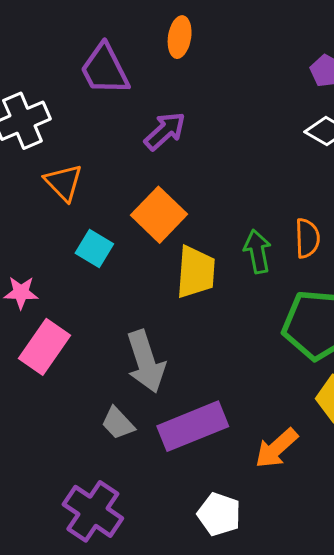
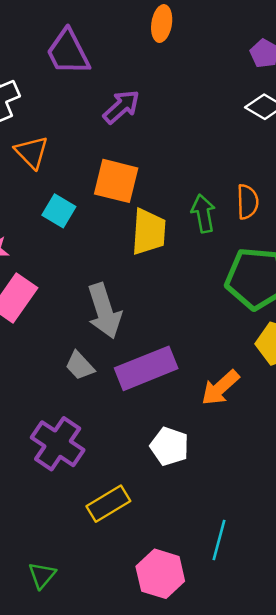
orange ellipse: (180, 37) -> (162, 24), moved
orange square: (159, 215) -> (116, 181), turned -30

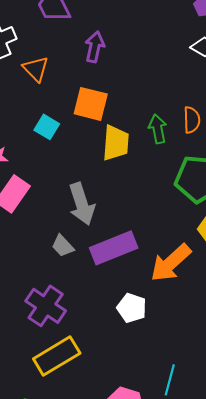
purple arrow: (121, 107) -> (95, 47), turned -36
orange triangle: (32, 152) -> (36, 69), moved
orange arrow: (220, 388) -> (171, 263), size x1.4
yellow rectangle: (108, 504) -> (57, 356), moved, size x1.4

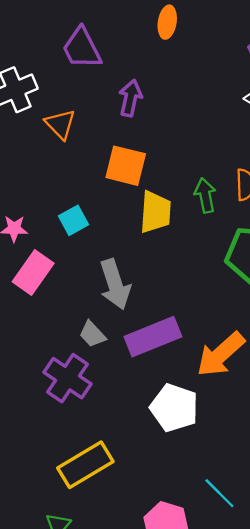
cyan square: (47, 127) -> (73, 220), moved, turned 30
purple cross: (46, 306) -> (68, 378), moved
white pentagon: (132, 308) -> (174, 408), size x1.4
cyan line: (170, 380) -> (219, 493), turned -60

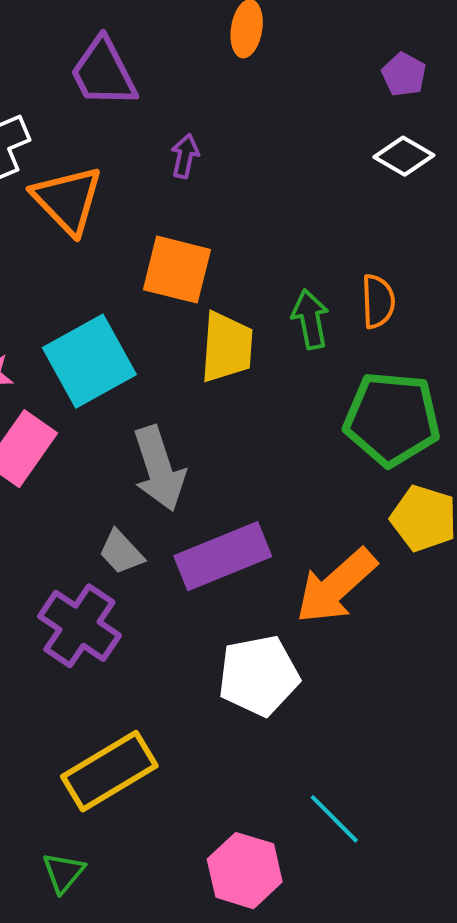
purple arrow: (130, 98) -> (185, 156), size x0.7
orange triangle: (60, 124) -> (68, 200), size x1.4
cyan square: (73, 220) -> (89, 361), size x1.8
white pentagon: (174, 408) -> (259, 676), turned -30

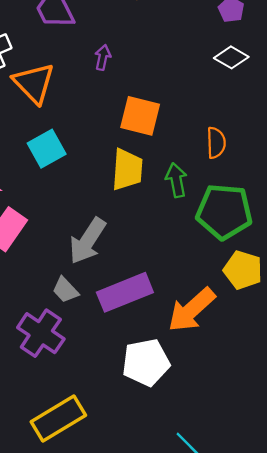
orange square: (177, 270) -> (140, 116), moved
green arrow: (310, 319) -> (176, 180), moved
cyan square: (89, 361) -> (47, 149), moved, size x0.7
gray arrow: (159, 469) -> (88, 241), turned 51

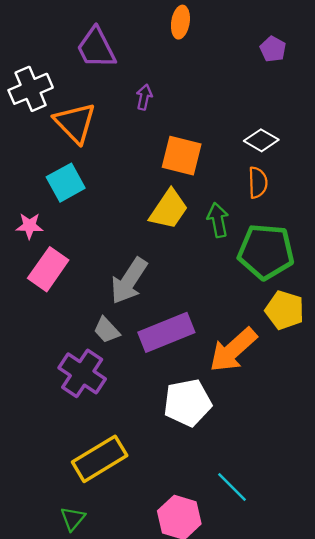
white diamond: (231, 57) -> (261, 140), moved
cyan square: (47, 149) -> (66, 183), moved
yellow trapezoid: (127, 170) -> (169, 209), turned 30

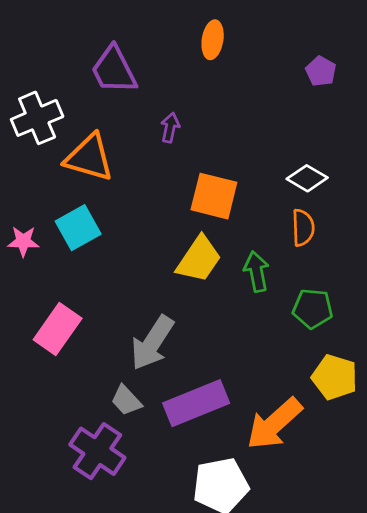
orange triangle: (75, 123) -> (89, 158), turned -30
pink star: (29, 226) -> (23, 241), moved
green pentagon: (266, 252) -> (313, 309), size x0.6

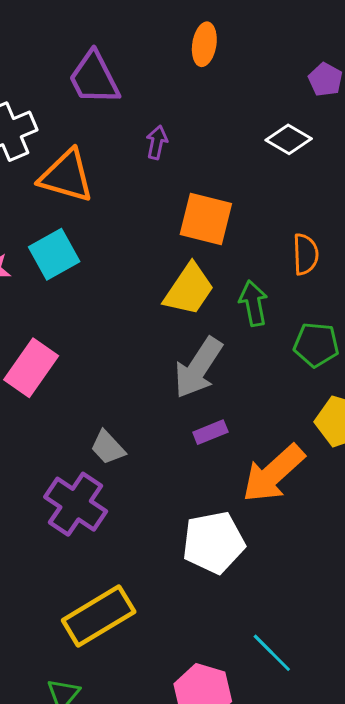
white diamond: (307, 178) -> (289, 139), moved
gray arrow: (152, 343) -> (198, 368), moved
purple rectangle: (196, 403) -> (210, 432), moved, size x0.5

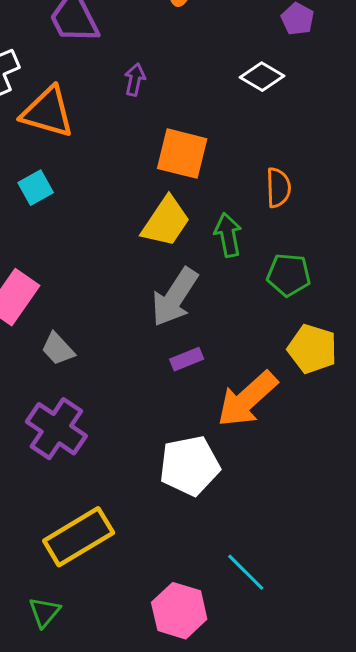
cyan square: (54, 254) -> (36, 188), size x0.7
gray trapezoid: (108, 447) -> (58, 349), moved

